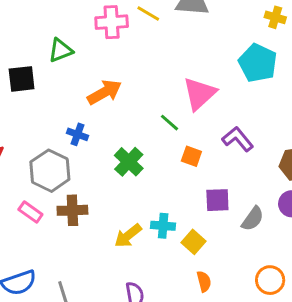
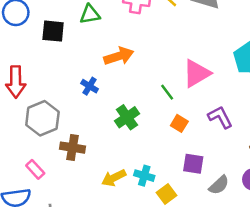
gray hexagon: (50, 171) -> (42, 118), moved
pink rectangle: (30, 212) -> (35, 169), moved

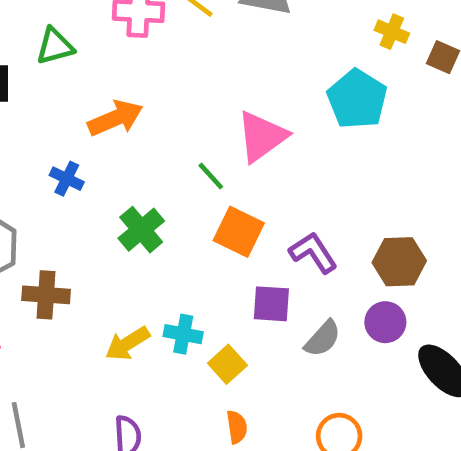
purple L-shape: (220, 117) -> (313, 253), moved
orange square: (179, 123) -> (239, 232), size x1.5

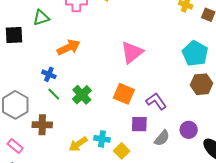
cyan pentagon: (357, 99) -> (195, 53), moved
green line: (211, 176) -> (54, 94), moved
brown hexagon: (399, 262) -> (201, 84), moved

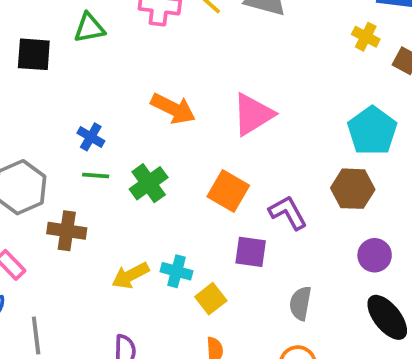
orange arrow: (69, 47) -> (173, 109), moved, turned 45
brown hexagon: (201, 84) -> (353, 189), moved
green line: (54, 94) -> (96, 176), turned -48
purple circle: (189, 130) -> (375, 255), moved
gray semicircle: (162, 138) -> (300, 303), moved, turned 144

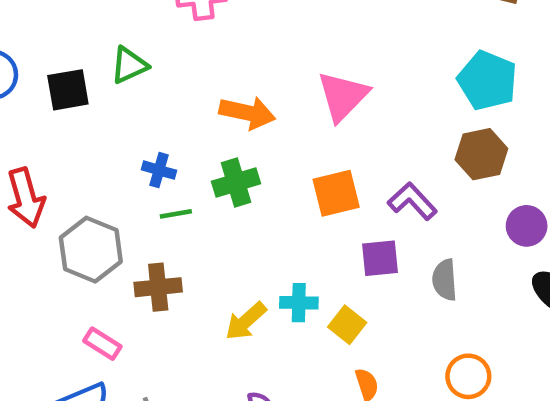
green triangle: (89, 28) -> (129, 65), moved
green cross: (149, 183) -> (236, 182), moved, turned 33
orange square: (228, 191) -> (336, 193), turned -30
gray semicircle: (300, 303) -> (445, 280), moved

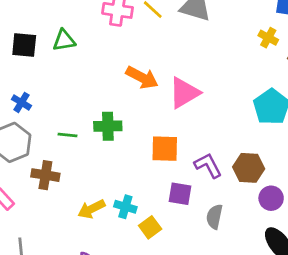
orange arrow: (247, 113) -> (142, 77), moved
brown hexagon: (481, 154) -> (249, 168), moved
blue cross: (159, 170) -> (21, 102), moved

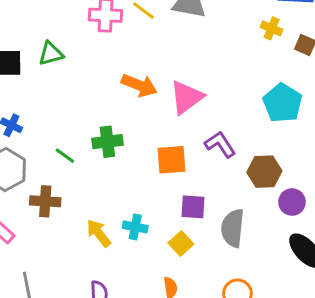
green line: (68, 135) -> (65, 156), turned 36
purple L-shape: (208, 165) -> (220, 144), moved
yellow arrow: (91, 209) -> (99, 233), turned 84
gray semicircle: (214, 217) -> (233, 228), size x1.4
yellow square: (150, 227) -> (181, 244), moved

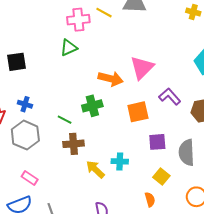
green triangle: (51, 54) -> (69, 48), moved
orange arrow: (139, 85) -> (111, 79), moved
brown cross: (45, 201) -> (73, 144), moved
yellow square: (181, 244) -> (161, 176), moved

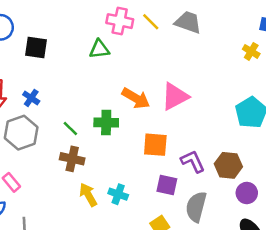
purple L-shape: (170, 96) -> (193, 161), moved

